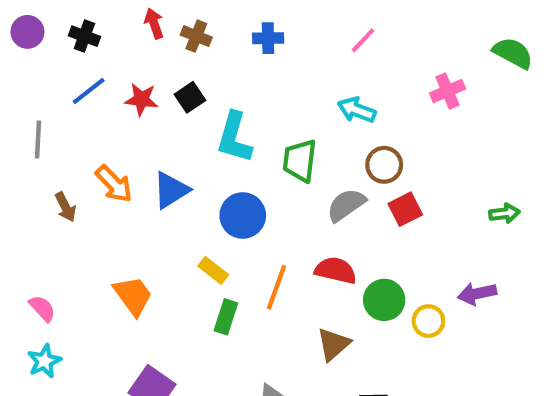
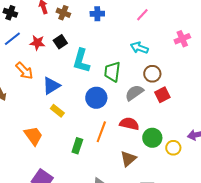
orange arrow: (114, 184) -> (24, 71), moved
blue circle: (243, 215) -> (96, 98), moved
yellow rectangle: (213, 270) -> (57, 111), moved

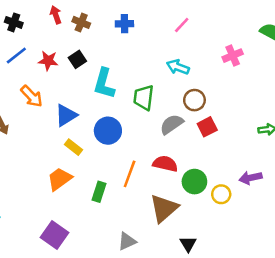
blue circle: (96, 98) -> (108, 131), moved
orange trapezoid: (33, 136) -> (60, 179), moved, turned -90
brown triangle: (128, 159) -> (164, 208), size x1.4

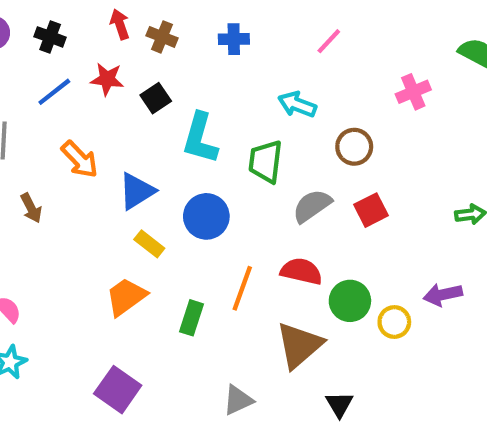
red star: (48, 61) -> (107, 79), moved
cyan arrow: (178, 67) -> (297, 105), moved
brown circle: (194, 100) -> (354, 147), moved

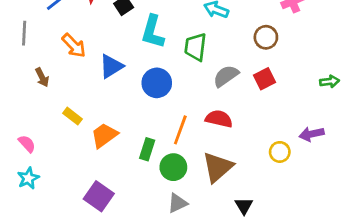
brown circle: (354, 147) -> (266, 37), moved
yellow rectangle: (149, 244) -> (72, 116), moved
green circle: (350, 301) -> (173, 167), moved

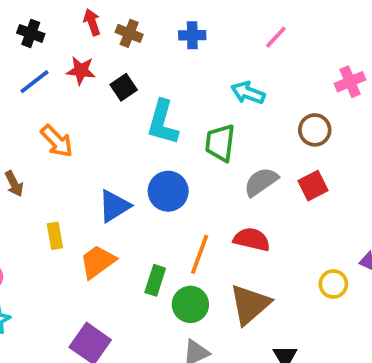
blue triangle: (111, 66) -> (114, 206), moved
yellow rectangle: (72, 116) -> (55, 236), turned 42

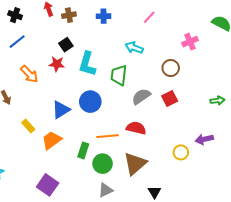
brown cross: (129, 33) -> (69, 15), turned -32
red star: (81, 71) -> (57, 64), moved
yellow rectangle: (55, 236) -> (28, 126), turned -32
orange line: (200, 254) -> (108, 136), turned 65

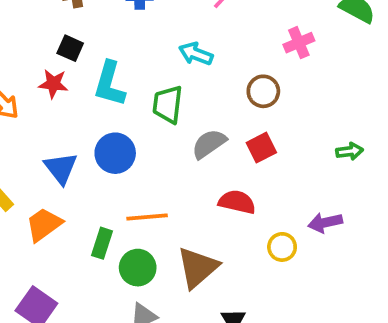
black square: (66, 45) -> (70, 48), turned -32
blue triangle: (61, 110) -> (61, 168), turned -36
red semicircle: (136, 128) -> (237, 202), moved

